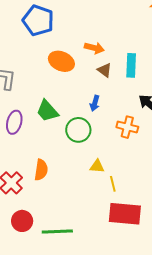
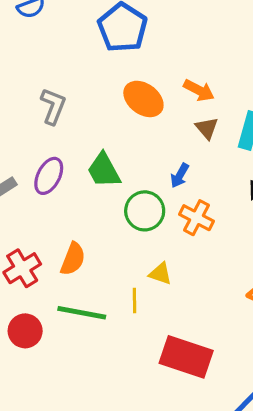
orange cross: (127, 127) -> (196, 218), moved
yellow line: (113, 184) -> (134, 301), moved
green line: (57, 232) -> (82, 313), moved

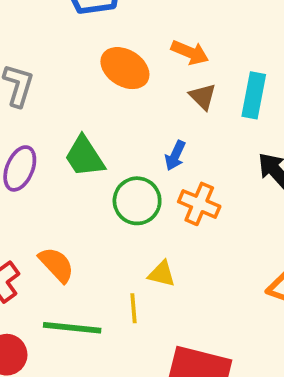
orange semicircle: (73, 259) -> (56, 265), turned -60

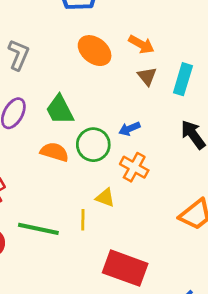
blue arrow: (175, 156) -> (129, 129), moved, turned 36
orange cross: (199, 204) -> (134, 167), moved
orange semicircle: (56, 265) -> (54, 152), moved, turned -36

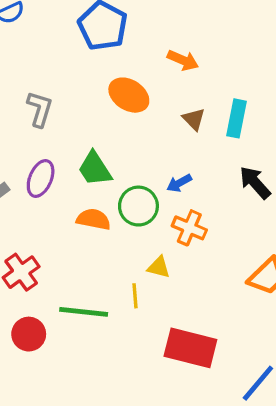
orange arrow: (141, 44) -> (183, 60), moved

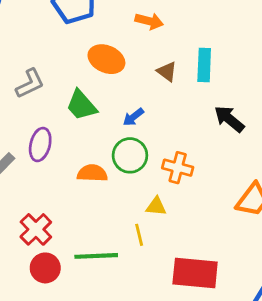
gray L-shape: (40, 109) -> (30, 84), turned 56
green trapezoid: (95, 169) -> (81, 105), moved
blue arrow: (179, 183) -> (133, 117), moved
red circle: (29, 334) -> (45, 268), moved

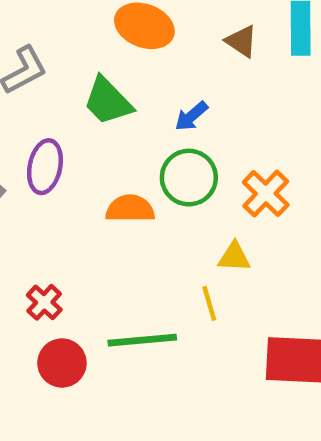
orange cross: (178, 168) -> (266, 194), turned 32
red cross: (36, 229) -> (44, 302), size x0.7

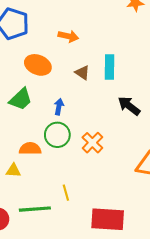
green trapezoid: (108, 101) -> (21, 99), turned -90
blue arrow: (191, 116) -> (59, 107), turned 140
yellow triangle: (234, 257) -> (13, 170), moved

